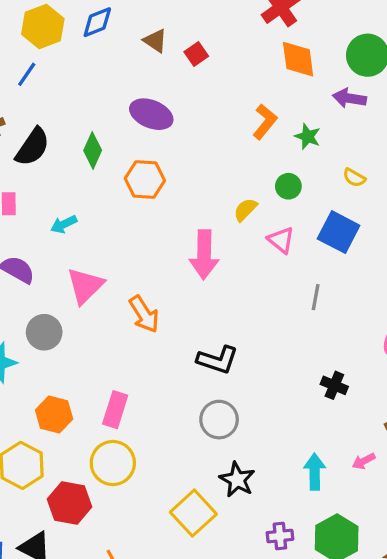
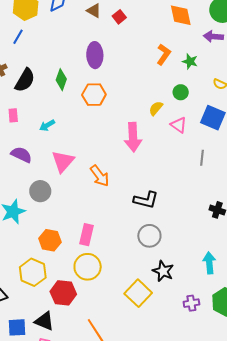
purple ellipse: (151, 114) -> (95, 55), turned 70

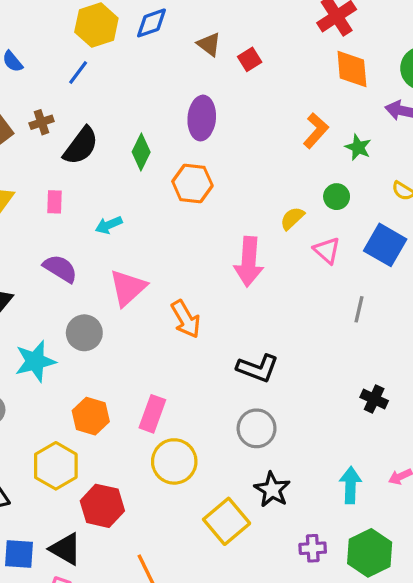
yellow circle: (88, 267) -> (174, 461), moved

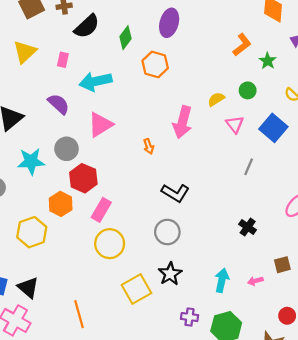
cyan arrow: (109, 225) -> (96, 81), size x1.8
orange arrow: (186, 319) -> (149, 146), moved, size x0.6
red hexagon: (102, 506) -> (83, 178), moved

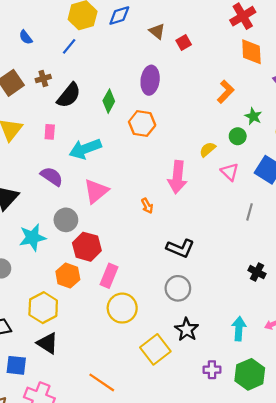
green star: (268, 61) -> (253, 116), moved
black triangle: (28, 288) -> (47, 343), moved
orange line: (79, 314) -> (102, 382), turned -32

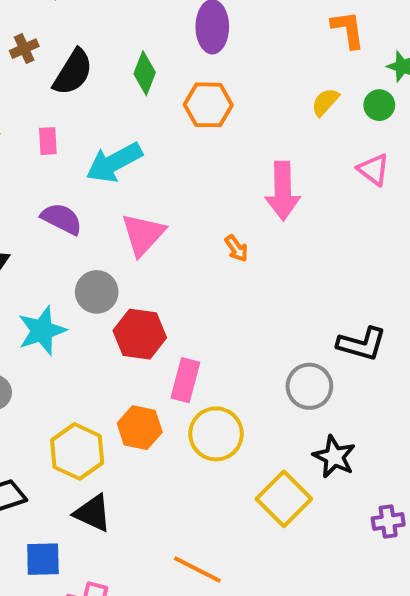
orange L-shape: (226, 92) -> (348, 30), turned -45
yellow semicircle: (208, 149) -> (325, 102), moved
black L-shape: (180, 248) -> (362, 344), moved
orange hexagon: (68, 276) -> (140, 428), moved

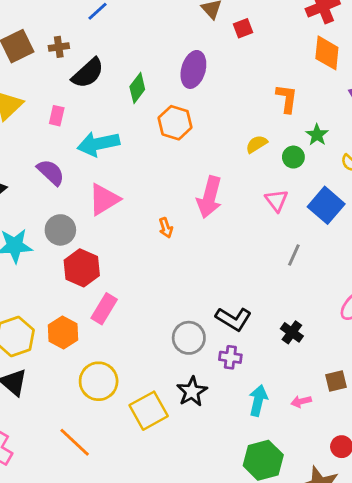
yellow circle: (216, 434) -> (99, 381), moved
purple cross: (388, 521) -> (230, 357), moved

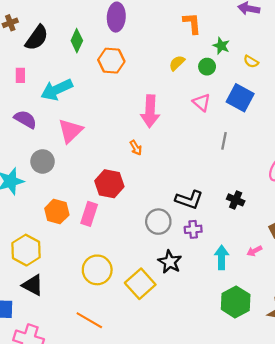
orange arrow: (166, 228) -> (136, 148), moved
red hexagon: (82, 268) -> (109, 184), moved
orange hexagon: (63, 333) -> (57, 212), moved

